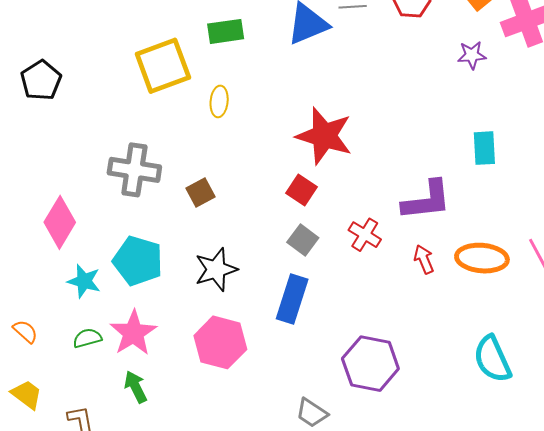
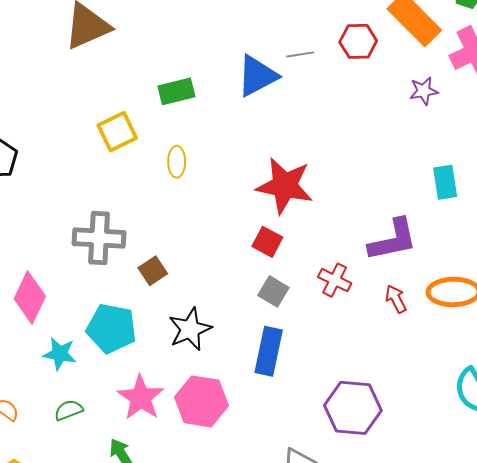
yellow square: (163, 66) -> (117, 132), size x0.7
brown square: (201, 193) -> (153, 271), moved
pink star: (133, 333) -> (141, 398), moved

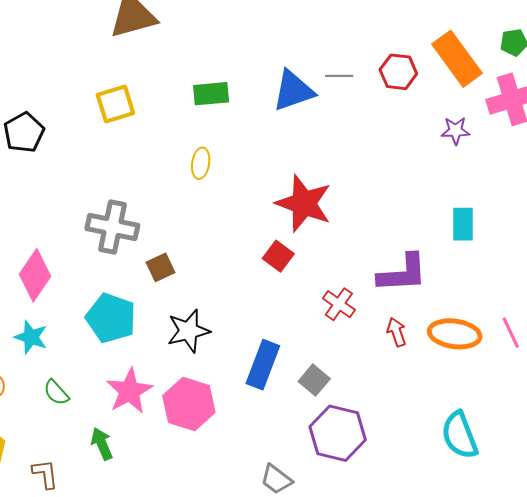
yellow square: (117, 132) -> (115, 104), moved
gray square: (273, 291) -> (314, 380), moved
cyan star: (60, 354) -> (31, 337), moved
green semicircle: (69, 410) -> (56, 392), turned -120

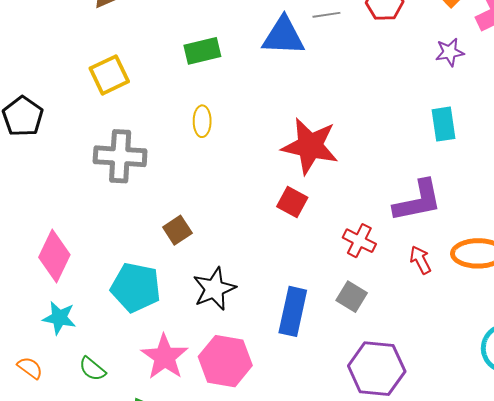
blue triangle: (293, 91) -> (283, 36), turned 30
cyan rectangle: (463, 224) -> (444, 124), moved
gray cross: (112, 227) -> (120, 156), moved
gray square: (314, 380) -> (352, 297), moved

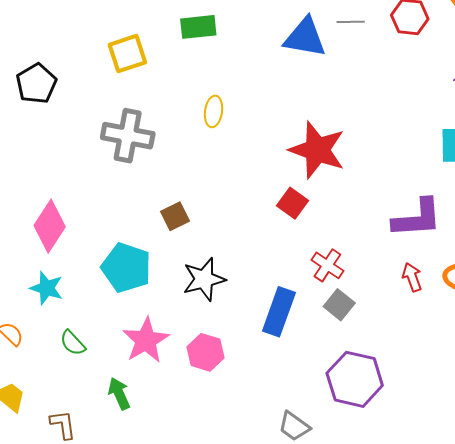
green rectangle: (202, 51) -> (198, 27), moved
red cross: (359, 241) -> (327, 265), moved
pink hexagon: (225, 361) -> (206, 352), size x0.7

